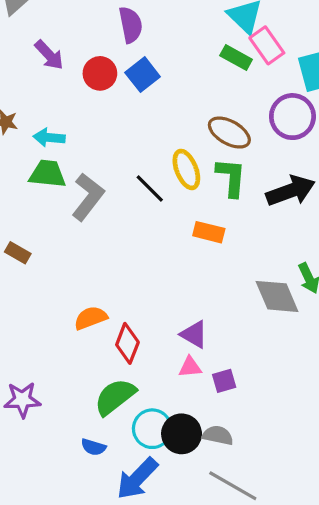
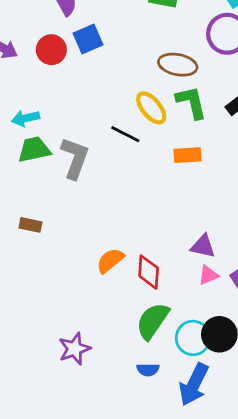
blue square: (143, 75) -> (88, 39), turned 32

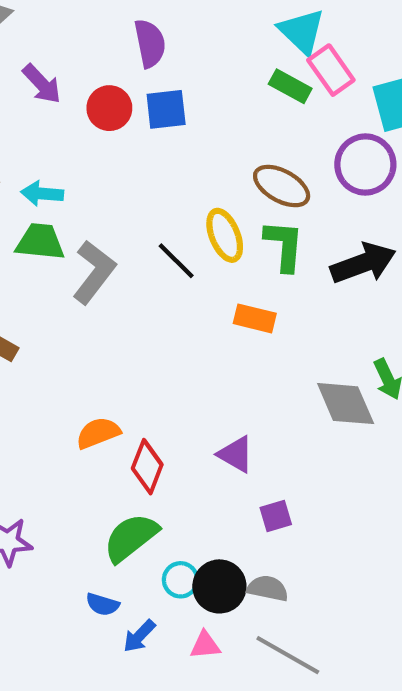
pink triangle: (208, 275) -> (205, 645), moved
cyan circle: (193, 338) -> (181, 580), size x0.7
blue arrow: (194, 384) -> (139, 636), moved, size x0.6

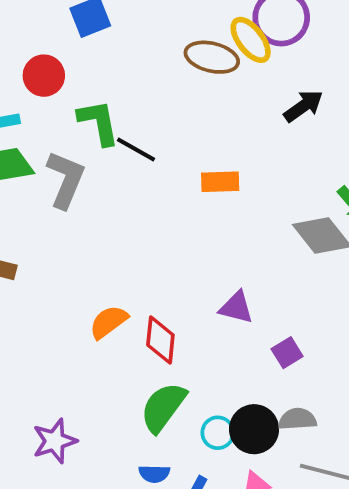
red circle: (109, 108) -> (44, 76), moved
yellow ellipse: (225, 235) -> (251, 40), moved
green L-shape: (284, 245) -> (99, 122), moved
black arrow: (363, 263) -> (303, 106), size x0.7

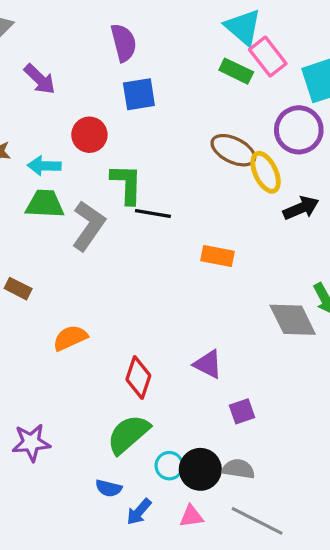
yellow ellipse: (251, 40) -> (266, 172), moved
black line: (136, 150) -> (153, 214), turned -32
orange semicircle: (109, 322) -> (70, 338), moved

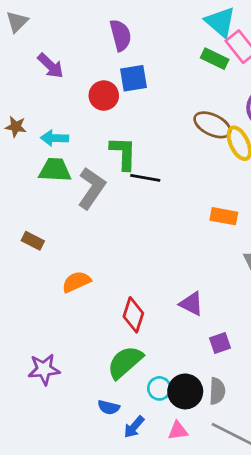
red circle: (89, 135) -> (104, 96), moved
orange rectangle: (217, 256) -> (224, 216), moved
gray semicircle: (238, 469) -> (217, 391), turned 84

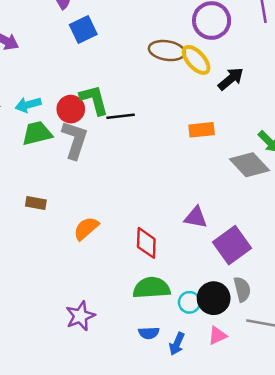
red circle: (104, 96) -> (71, 109), moved
purple square: (220, 343) -> (232, 245), size x1.8
green semicircle: (125, 362) -> (151, 288), turned 54

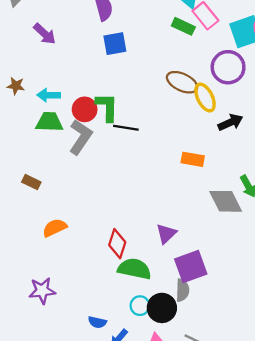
purple triangle: (196, 217) -> (166, 234), turned 50
orange semicircle: (86, 228) -> (55, 228), moved
green semicircle: (151, 288) -> (134, 269), moved
gray semicircle: (242, 289) -> (182, 290), moved

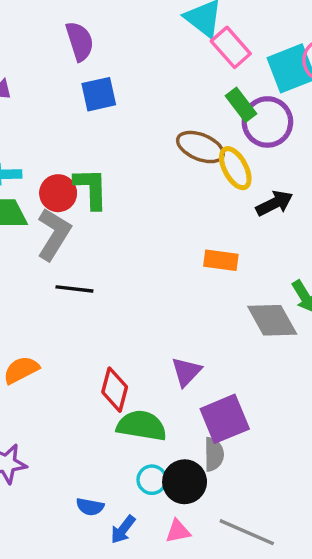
green rectangle: (183, 26) -> (241, 105), moved, turned 30
black line: (126, 128) -> (74, 289), moved

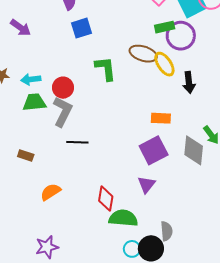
green rectangle: (241, 105) -> (165, 27), turned -60
green L-shape: (91, 188) -> (106, 69), moved
black arrow: (274, 203) -> (189, 82), turned 115
gray diamond: (272, 320) -> (194, 150), turned 40
purple square: (225, 419) -> (154, 150), moved

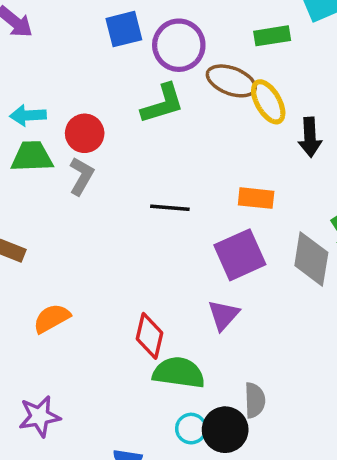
purple circle: (181, 36) -> (179, 45), moved
green L-shape: (106, 69) -> (163, 104), turned 76
gray L-shape: (63, 112) -> (81, 176), size x0.7
black line: (77, 142) -> (170, 208), moved

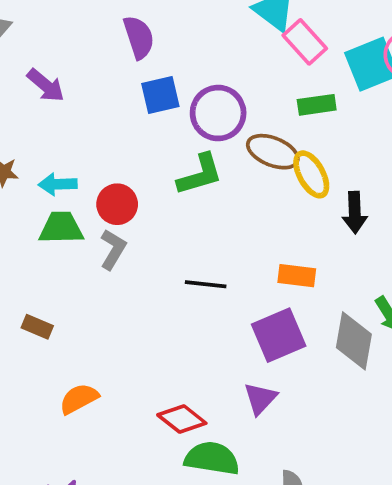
red diamond: (149, 336) -> (182, 419), turned -66

